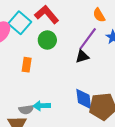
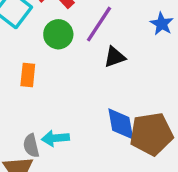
purple line: (88, 39) -> (99, 24), moved
gray semicircle: (26, 110) -> (31, 146), turned 88

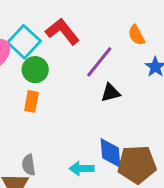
green circle: (58, 34) -> (35, 70), moved
cyan arrow: (55, 138) -> (82, 168), moved

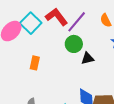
purple line: (99, 62) -> (77, 22), moved
green circle: (35, 70) -> (74, 44), moved

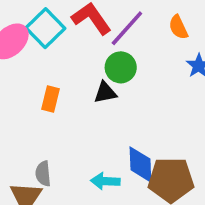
black triangle: (88, 58) -> (105, 93), moved

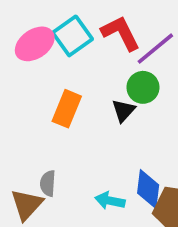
black triangle: (105, 93) -> (123, 111), turned -45
orange rectangle: (50, 99) -> (67, 109), size x1.4

